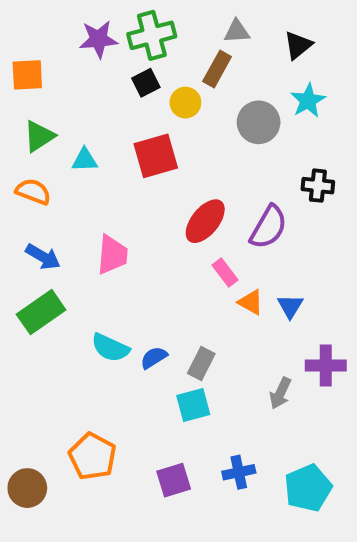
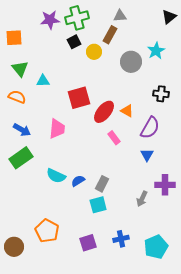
black triangle: (298, 45) -> (169, 17), moved
green triangle: (39, 136) -> (20, 69), turned -36
red square: (156, 156) -> (79, 98), moved
purple semicircle: (268, 227) -> (150, 128), moved
orange triangle: (251, 302) -> (127, 111), moved

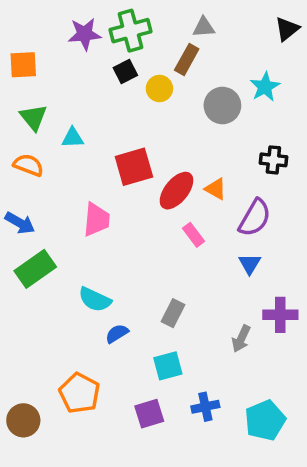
blue arrow: (22, 130) -> (20, 223), moved
blue semicircle: (78, 181) -> (117, 334), moved
cyan square: (98, 205) -> (168, 366), moved

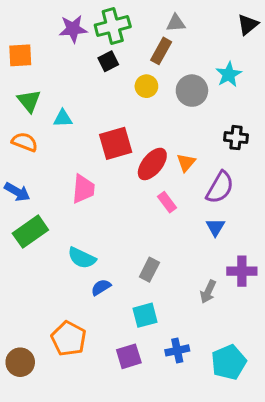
yellow circle: (159, 88) -> (146, 86), moved
orange triangle: (216, 189) -> (186, 163), turned 42

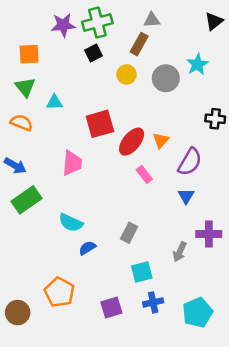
orange square: (20, 55) -> (29, 54), moved
black cross: (236, 138) -> (215, 119), moved
cyan square: (145, 315) -> (142, 272), moved

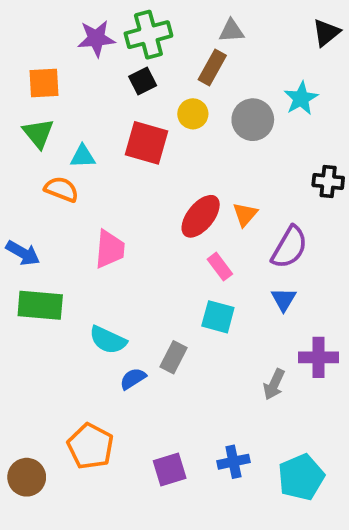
orange semicircle: (21, 123) -> (61, 189), moved
red square: (100, 124) -> (146, 143), moved, turned 32
green rectangle: (26, 200) -> (40, 305), turned 40
gray rectangle: (129, 233) -> (174, 357), moved
cyan square: (142, 272) -> (218, 317), moved, turned 30

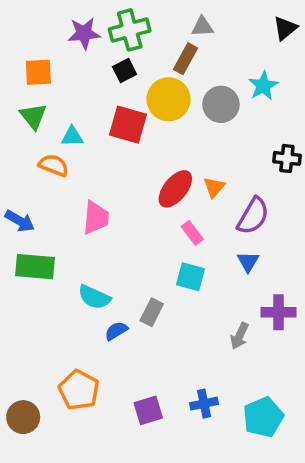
yellow circle: (193, 114) -> (169, 99), size x1.6

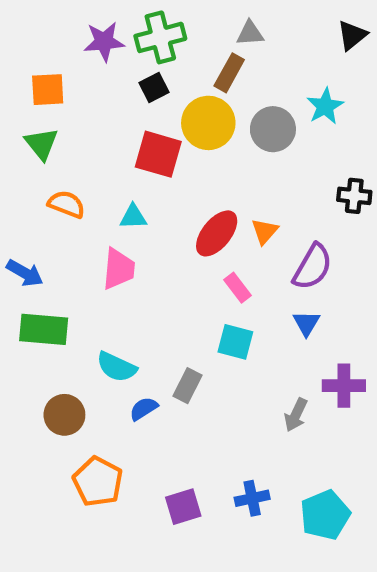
cyan triangle: (72, 136) -> (133, 217), moved
brown circle: (23, 417) -> (64, 415), moved

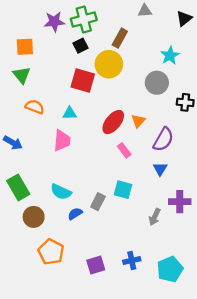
gray triangle: (250, 33) -> (145, 11), moved
gray circle: (273, 129) -> (157, 83), moved
green rectangle: (44, 329) -> (18, 187), moved, turned 55
cyan square: (235, 342) -> (123, 190), moved

